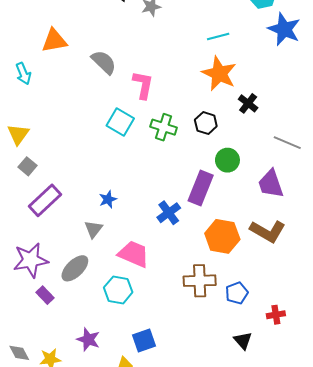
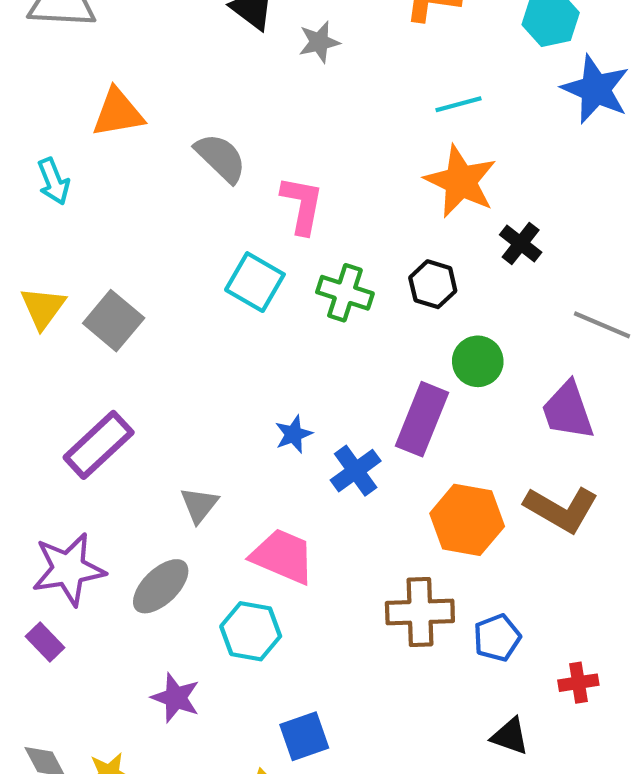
gray square: (27, 166) -> (114, 321), moved, size x1.5
blue star: (108, 199) -> (294, 434), moved
purple rectangle: (45, 295) -> (45, 642), moved
purple star: (88, 339) -> (176, 698), moved
black triangle: (243, 340) -> (510, 736), turned -30

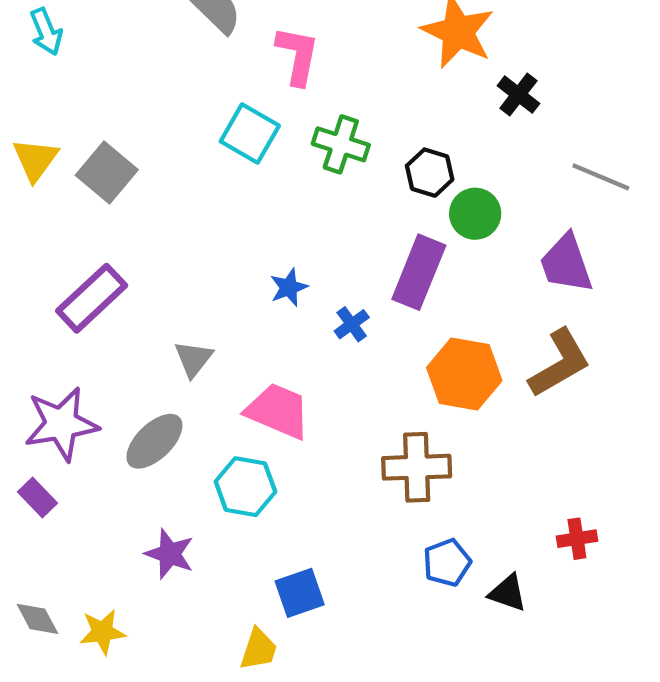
black hexagon: (433, 284) -> (430, 173), moved
blue cross: (356, 471) -> (352, 324), size x0.7
brown L-shape: (561, 509) -> (560, 363), turned -60
blue pentagon: (497, 638) -> (447, 563), moved

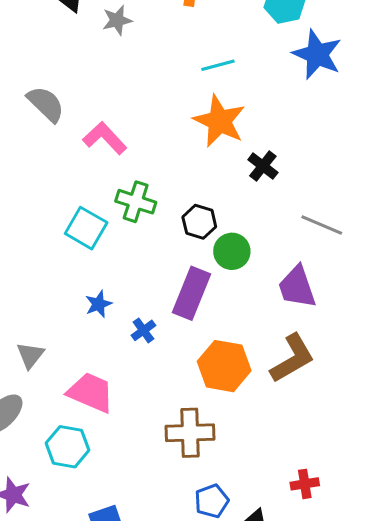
pink L-shape: (297, 56) -> (105, 138), turned -54
cyan square: (250, 134) -> (86, 228), moved

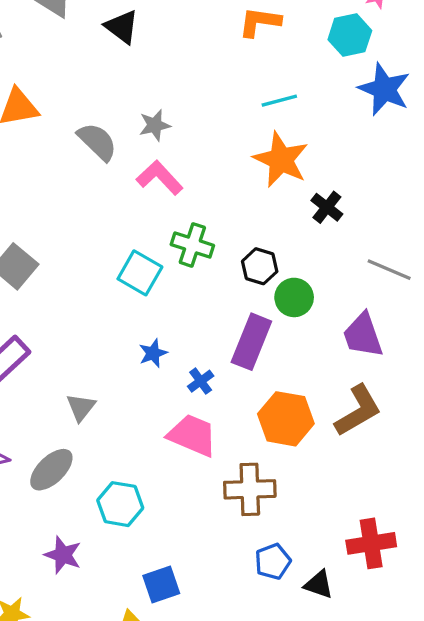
gray star: (117, 20) -> (155, 125), moved
pink trapezoid: (91, 392) -> (192, 435), moved
red cross: (305, 484) -> (371, 543), size x1.6

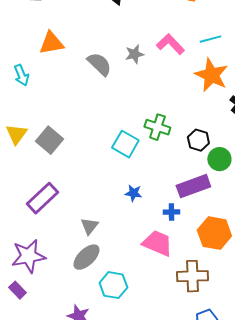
pink L-shape: (160, 178) -> (170, 44), moved
purple rectangle: (251, 342) -> (193, 186), turned 48
blue star: (153, 353) -> (133, 193), turned 30
blue cross: (201, 381) -> (171, 212), moved, turned 35
gray ellipse: (51, 470) -> (86, 257), moved

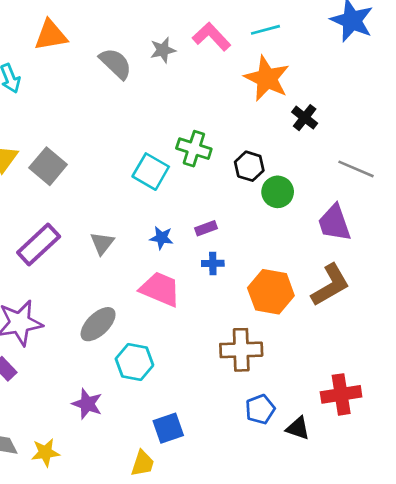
purple rectangle: (193, 186) -> (206, 228), moved, size x0.5
gray triangle: (89, 226) -> (102, 243), moved
pink trapezoid: (157, 243) -> (160, 289), moved

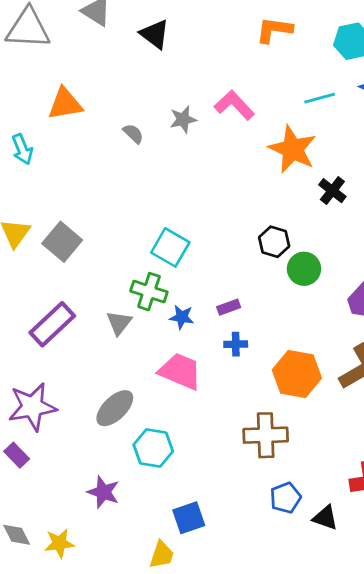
cyan line: (265, 30) -> (320, 98), moved
gray semicircle: (116, 64) -> (133, 134), size x0.6
green cross: (194, 149) -> (149, 292), moved

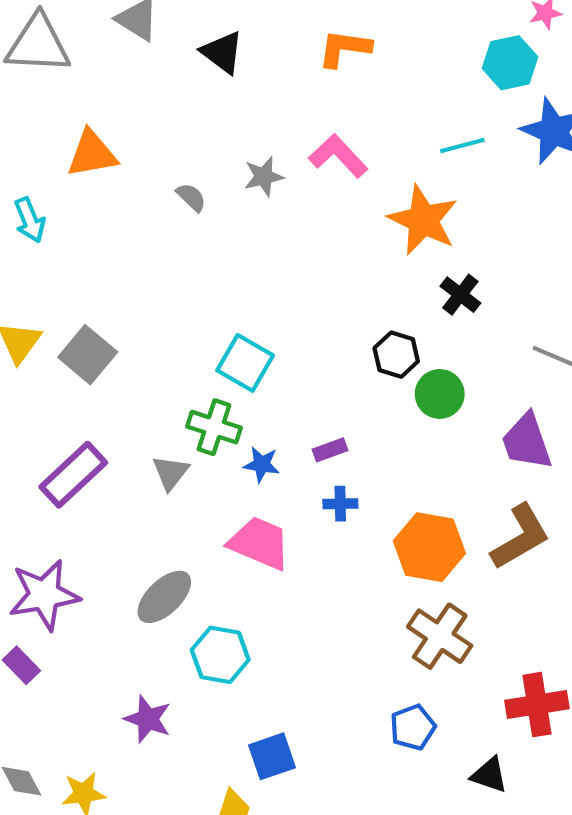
orange L-shape: (274, 30) -> (344, 48), moved
black cross: (332, 191) -> (460, 295), moved
brown cross: (266, 435) -> (440, 636), moved, turned 36
black triangle: (325, 518) -> (489, 775), moved

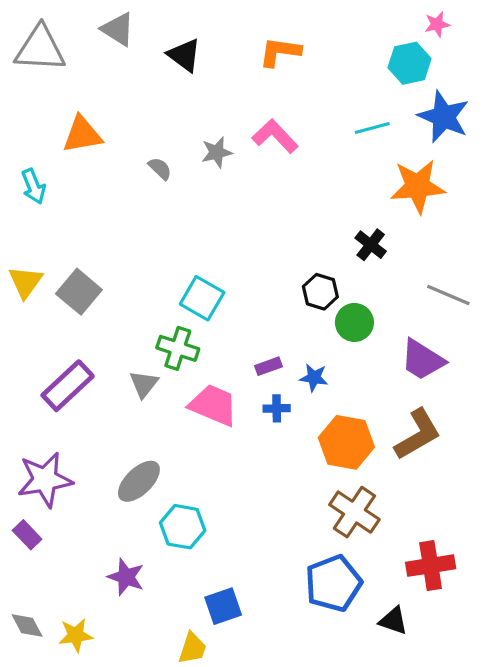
orange star: (423, 220) -> (418, 186), moved, turned -30
purple trapezoid: (527, 442) -> (422, 360), turned -39
blue star: (262, 464) -> (314, 378), moved
pink trapezoid: (260, 543) -> (213, 405), moved
blue pentagon: (413, 727) -> (333, 583), size x1.6

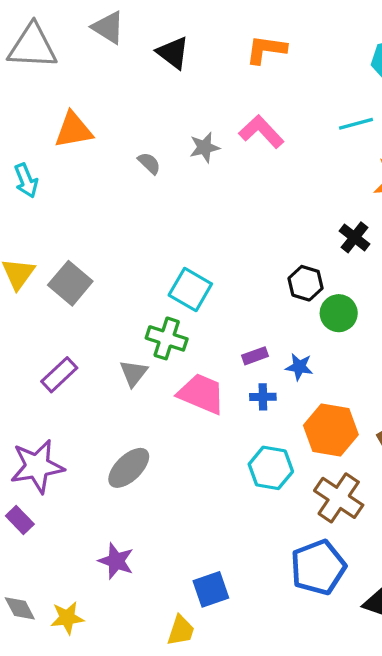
purple rectangle: (68, 386) -> (59, 375), size x0.7
cyan hexagon: (183, 527) -> (271, 468), moved

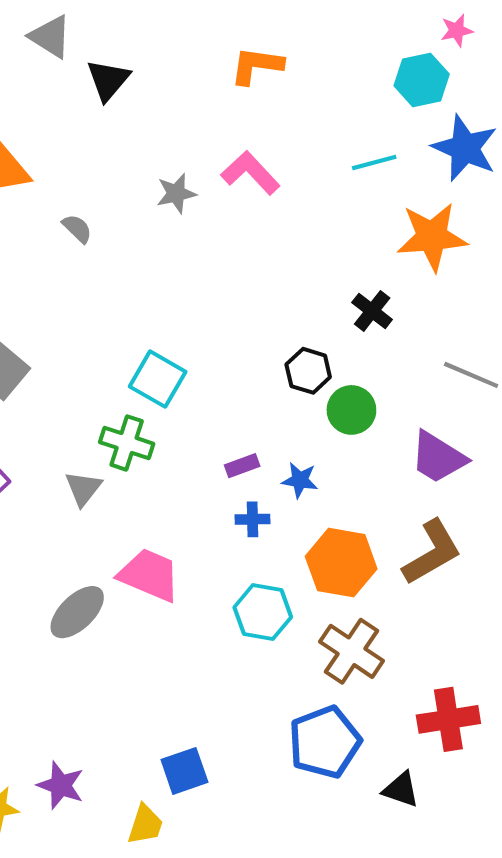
black triangle: (173, 53) -> (108, 80), moved, turned 33
gray semicircle: (149, 163) -> (77, 228), moved
pink trapezoid: (201, 394) -> (149, 575), moved
purple star: (116, 561) -> (61, 785), moved

